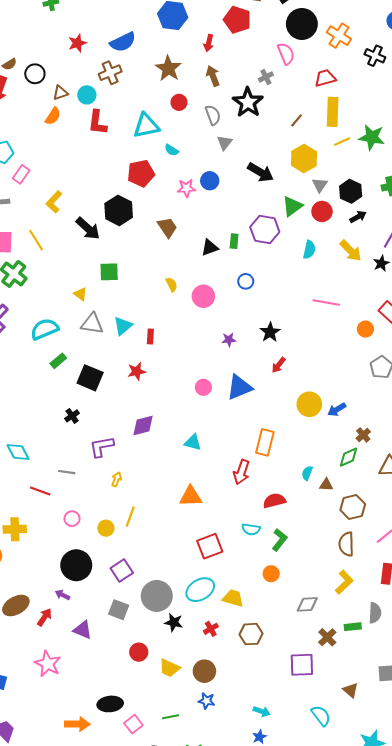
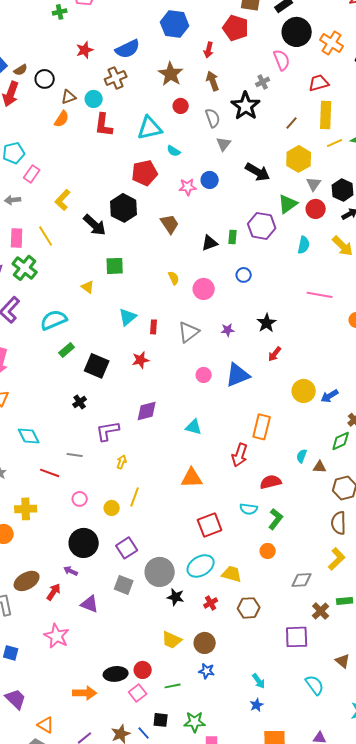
gray triangle: (92, 324) -> (189, 332), moved, turned -45
red circle: (139, 652) -> (143, 670), moved
cyan arrow: (262, 711) -> (259, 681), turned 35

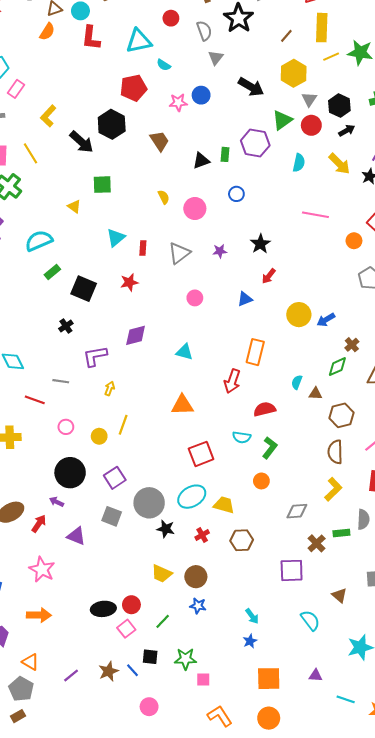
blue triangle: (238, 375) -> (245, 299), moved, size x0.6
green line: (173, 686) -> (163, 621), turned -35
orange arrow: (85, 693) -> (39, 615), moved

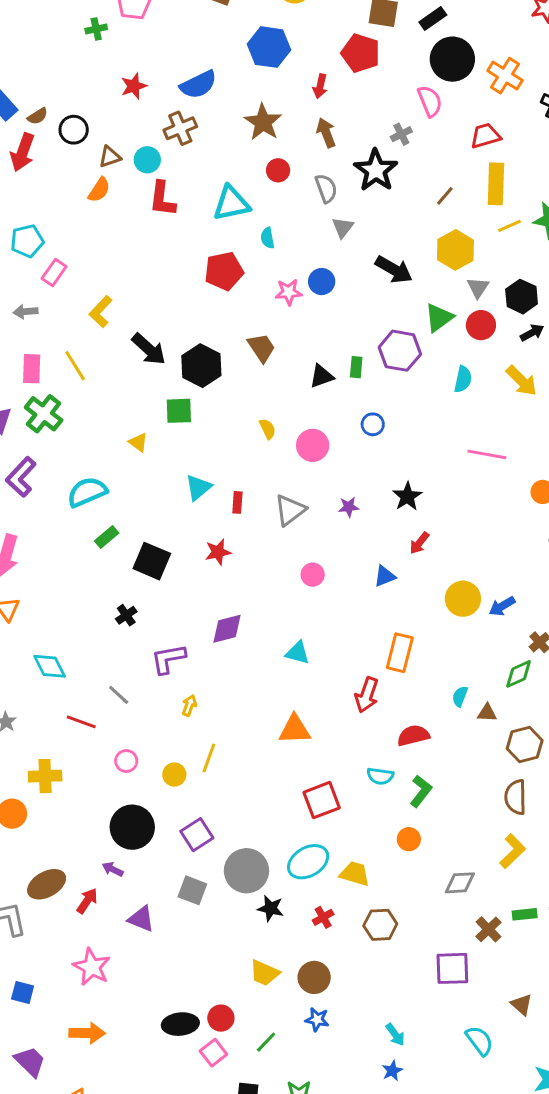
cyan semicircle: (164, 65) -> (268, 238), turned 48
black hexagon: (112, 124) -> (201, 366), moved
gray line: (61, 381) -> (119, 695), turned 35

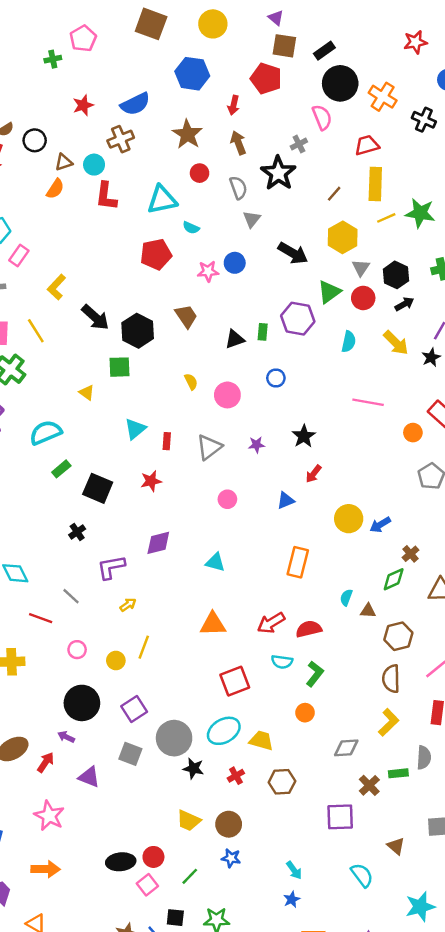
cyan semicircle: (268, 238) -> (191, 228), turned -56
red arrow: (367, 695) -> (271, 623), moved, turned 40
yellow arrow: (189, 705) -> (128, 605), turned 35

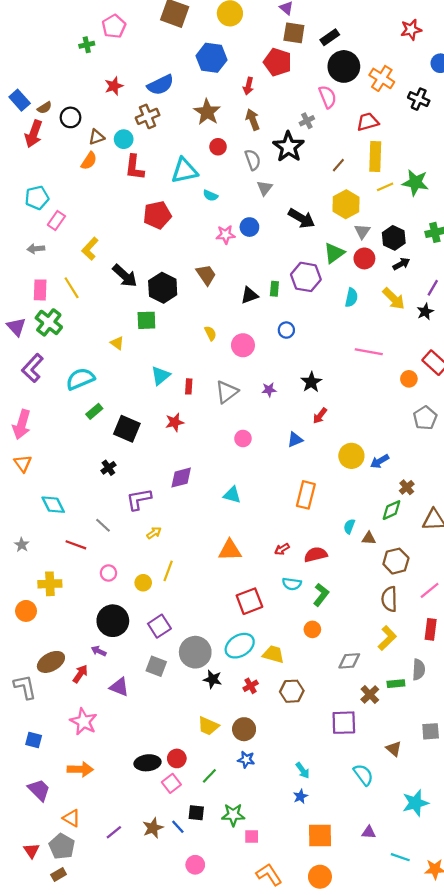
red pentagon: (156, 254) -> (157, 215), moved
red arrow: (271, 623) -> (282, 549), size x0.6

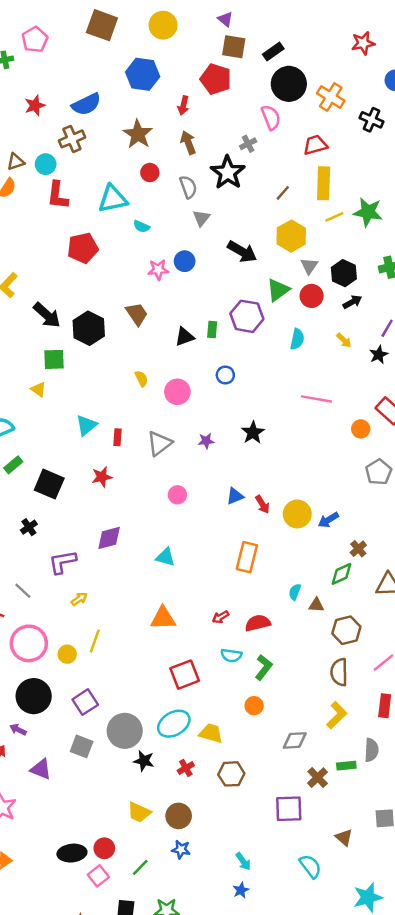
yellow arrow: (394, 299) -> (344, 340), size x0.6
green square: (146, 320) -> (54, 359), moved
red arrow: (320, 416) -> (262, 504), moved, turned -70
pink circle: (108, 573) -> (29, 643), size x2.0

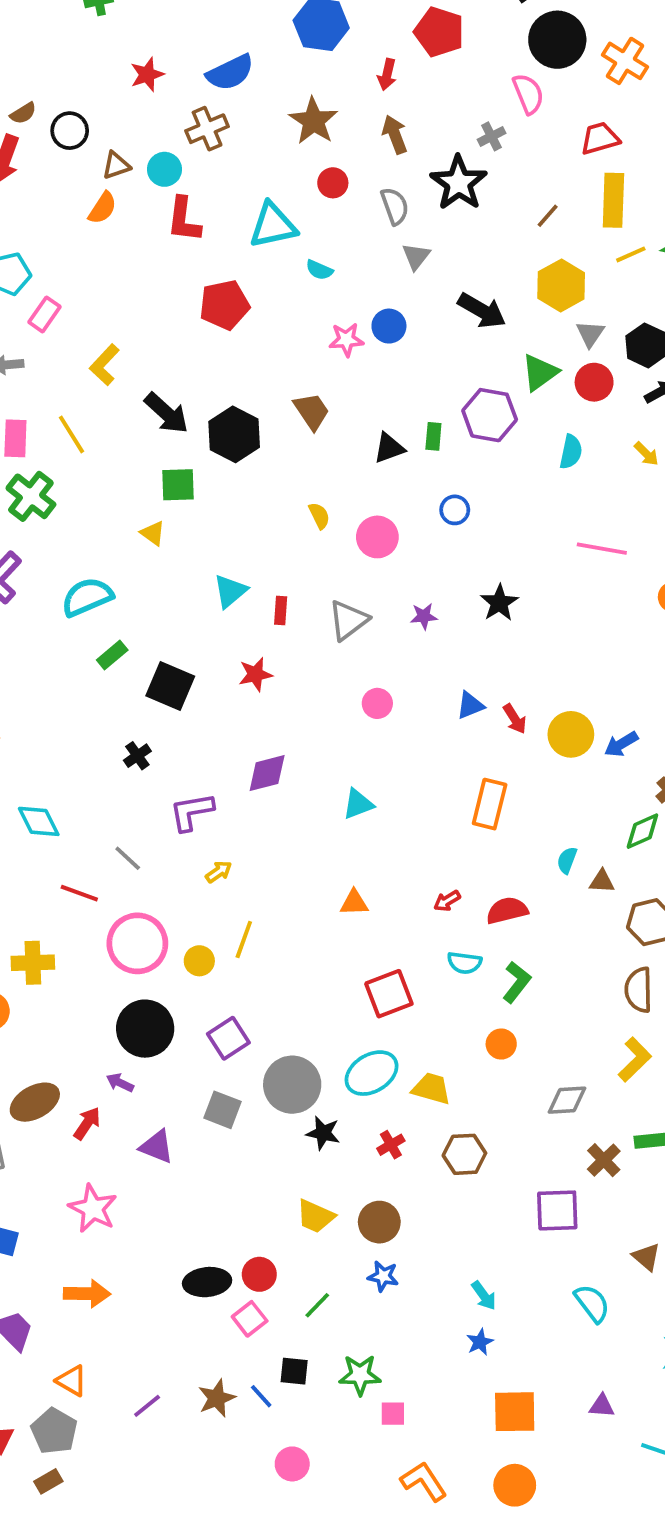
cyan triangle: (165, 557) -> (358, 804), turned -36
orange triangle: (163, 618) -> (354, 903), size x0.7

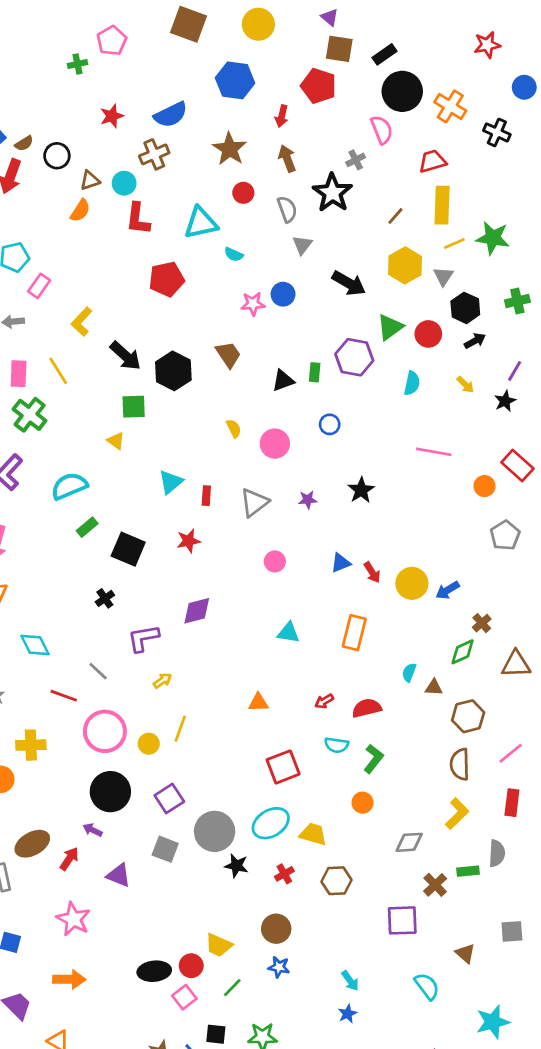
gray triangle: (590, 334) -> (443, 276), moved
cyan triangle: (358, 804) -> (289, 633), moved, turned 30
yellow trapezoid: (315, 1216) -> (219, 945), moved

